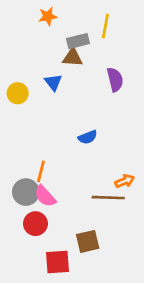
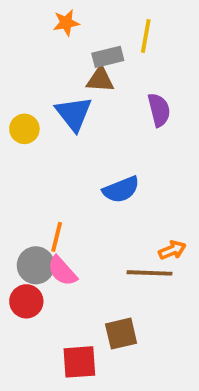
blue triangle: (53, 82) -> (74, 114), size x1.5
blue semicircle: (88, 137) -> (121, 190), size x1.4
red circle: (35, 224) -> (26, 301), moved

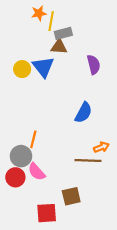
yellow line: (146, 36) -> (51, 21), moved
yellow circle: (24, 129) -> (22, 69), moved
blue semicircle: (121, 190) -> (83, 113), moved, turned -40
pink semicircle: (62, 271) -> (37, 172), moved

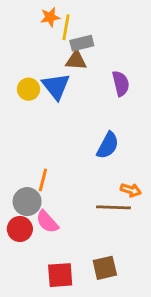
orange arrow: (101, 147) -> (131, 190), turned 40
brown square: (71, 196) -> (105, 268), moved

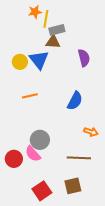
orange line: (43, 180) -> (30, 96), moved, turned 63
gray circle: (27, 202) -> (40, 140), moved
brown line: (114, 207) -> (79, 158), moved
red square: (60, 275) -> (42, 191), turned -30

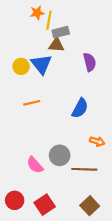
gray circle: (40, 140) -> (60, 155), moved
red circle: (14, 159) -> (15, 200), moved
brown square: (73, 186) -> (90, 206), moved, turned -30

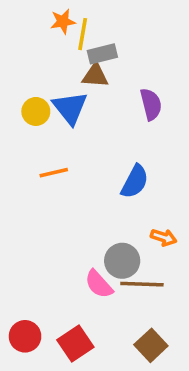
gray circle: (60, 155) -> (122, 261), moved
pink semicircle: (35, 165) -> (99, 284), moved

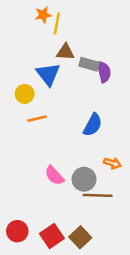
gray rectangle: (102, 54) -> (89, 64), moved, turned 30
yellow circle: (36, 111) -> (25, 94), moved
pink semicircle: (99, 284) -> (54, 176), moved
brown square: (151, 345) -> (80, 237), moved

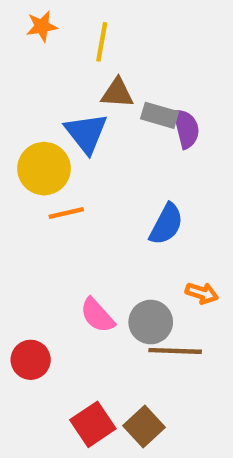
orange star: (43, 15) -> (42, 26), moved
yellow circle: (25, 94) -> (44, 169), size x1.5
red circle: (17, 231) -> (31, 360), moved

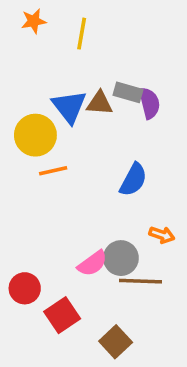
brown triangle: (117, 93) -> (100, 103), moved
pink semicircle: (97, 315) -> (92, 263), moved, turned -84
red square: (93, 424) -> (62, 315), moved

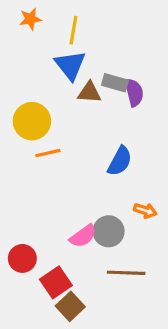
blue triangle: (69, 107) -> (70, 65), moved
brown line: (140, 281) -> (126, 273), moved
brown square: (116, 342) -> (70, 306), moved

